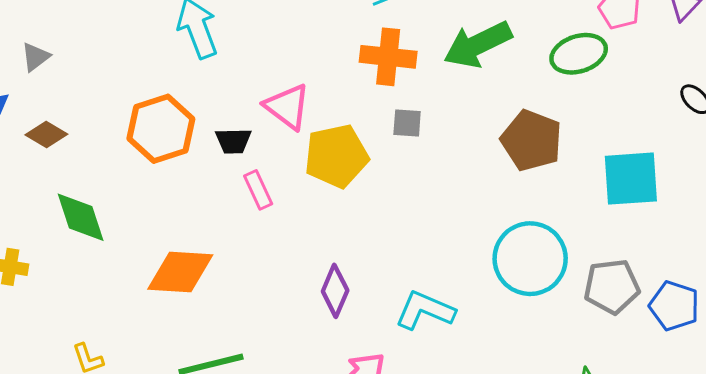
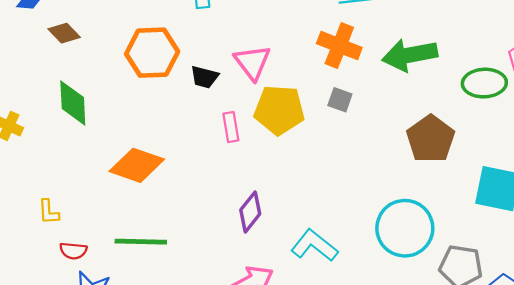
pink rectangle: (258, 190) -> (231, 127), moved

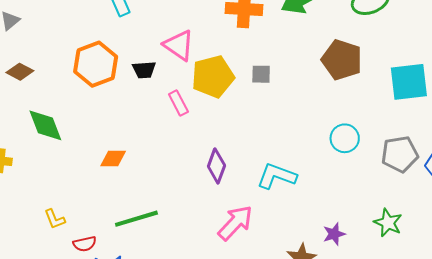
gray square: (340, 100) -> (261, 74), moved
orange diamond: (137, 165) -> (113, 159), size x0.6
cyan circle: (405, 228) -> (345, 138), size x0.6

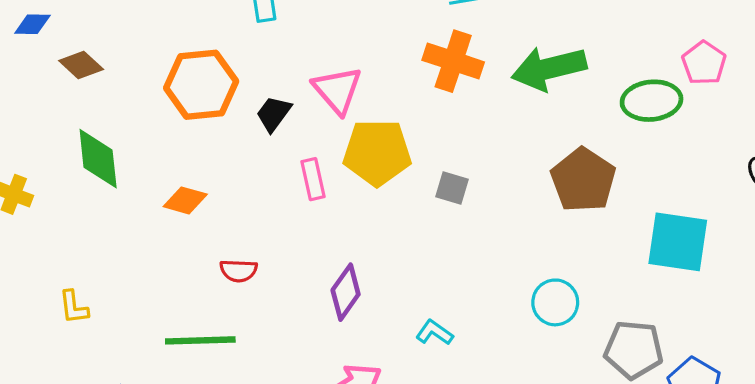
black trapezoid: (144, 70) -> (274, 114), turned 115
gray square: (261, 74) -> (452, 188), moved
orange diamond: (113, 159) -> (185, 200), moved
cyan L-shape: (277, 176) -> (434, 333), size x0.6
red semicircle: (85, 244) -> (239, 271), moved

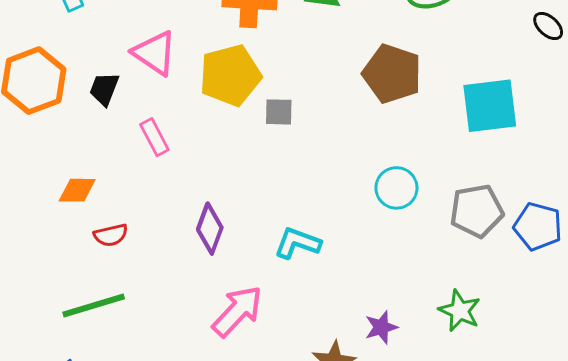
yellow pentagon: (377, 152) -> (230, 75), moved
orange diamond: (185, 200) -> (77, 190), moved
cyan L-shape: (434, 333) -> (297, 243), size x1.4

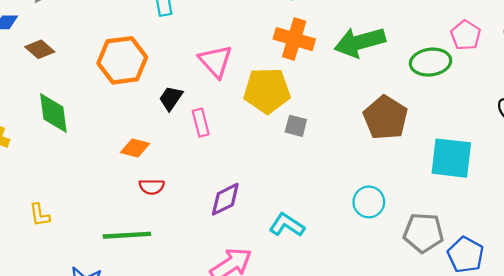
black trapezoid: (104, 89) -> (171, 98), moved
purple diamond: (210, 229) -> (225, 199), turned 30

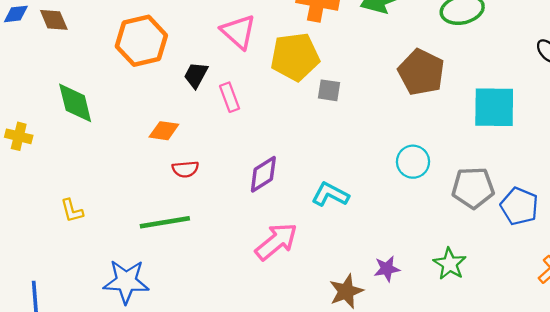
brown diamond: (40, 49) -> (54, 20), moved, turned 32

